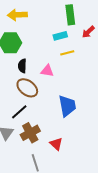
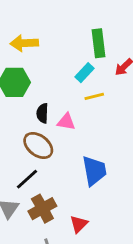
cyan rectangle: (60, 36) -> (84, 73), turned -32
black semicircle: (22, 66) -> (42, 113), moved
red triangle: (56, 144) -> (79, 224), turned 32

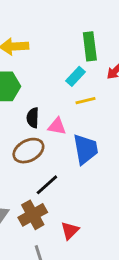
brown ellipse: (38, 146) -> (28, 151), turned -64
blue trapezoid: (94, 171) -> (86, 149), moved
black line: (27, 179) -> (47, 185), moved

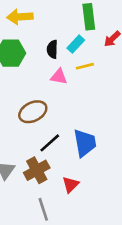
black semicircle: (33, 118) -> (52, 49), moved
pink triangle: (57, 126) -> (59, 77), moved
blue trapezoid: (86, 149) -> (85, 143), moved

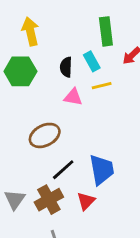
yellow arrow: (20, 17) -> (30, 31), turned 80
cyan rectangle: (76, 44) -> (92, 61), turned -72
red triangle: (71, 185) -> (86, 201), moved

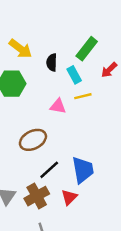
yellow arrow: (30, 31) -> (20, 49), turned 140
green rectangle: (106, 31) -> (87, 49), turned 45
black semicircle: (66, 67) -> (52, 62), moved

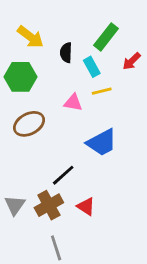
brown ellipse: (33, 140) -> (29, 124), moved
blue trapezoid: (83, 170) -> (102, 142), moved, turned 72
red triangle: (69, 197) -> (86, 207), turned -42

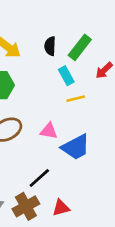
black semicircle: (66, 53) -> (50, 46), moved
pink triangle: (73, 102) -> (49, 131), moved
red triangle: (86, 207) -> (61, 208), turned -48

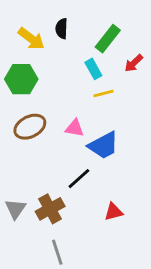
black semicircle: (50, 46) -> (62, 29), moved
black line: (39, 178) -> (79, 179), moved
red triangle: (61, 208) -> (114, 212), moved

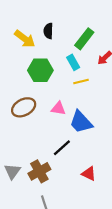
green hexagon: (21, 79) -> (40, 70), moved
blue trapezoid: (103, 145) -> (81, 122), turned 75
red triangle: (114, 212) -> (89, 174), turned 40

